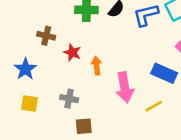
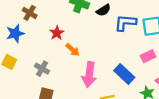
brown cross: (46, 36) -> (30, 13), moved
orange arrow: (96, 66) -> (73, 50), turned 120

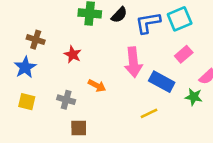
orange arrow: (73, 50) -> (97, 86), moved
pink arrow: (89, 75) -> (133, 62), moved

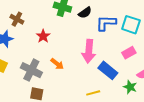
cyan square: (180, 19) -> (131, 25), turned 30
gray cross: (66, 100) -> (31, 70), size x1.5

